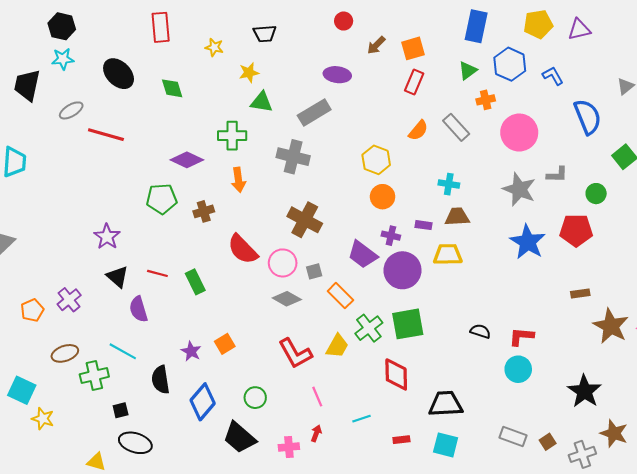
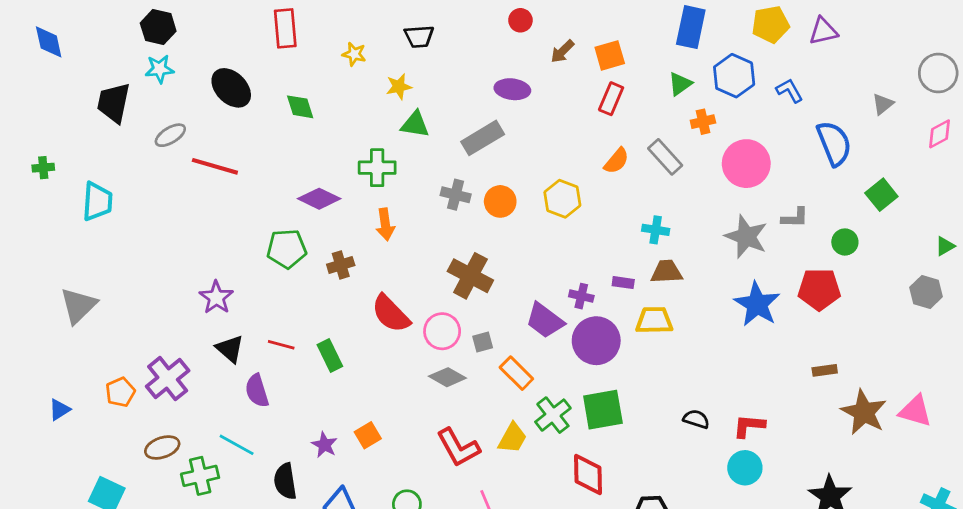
gray cross: (293, 157) -> (456, 195), size x0.7
orange circle: (383, 197) -> (500, 201), moved
purple cross: (69, 300) -> (168, 379), size x1.4

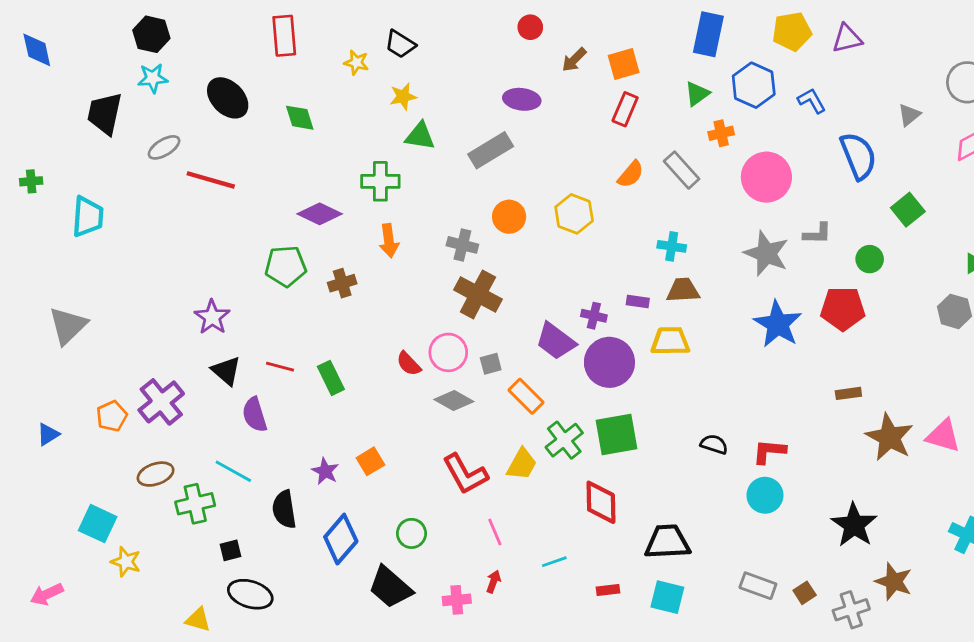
black trapezoid: (419, 37) -> (400, 44), moved, turned 36
gray cross: (456, 195) -> (462, 245), moved
red semicircle: (391, 314) -> (409, 364), moved, size x0.6

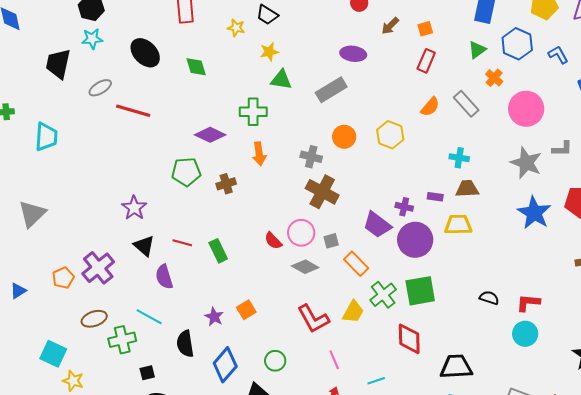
orange square: (624, 64) -> (425, 29), size x0.7
orange cross: (721, 133) -> (494, 78), turned -36

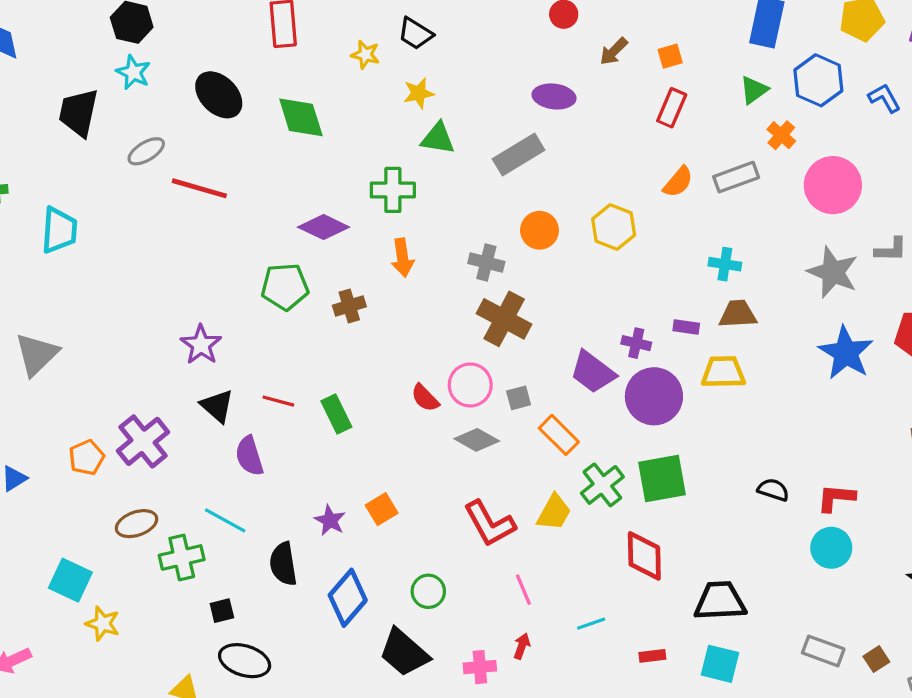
cyan star: (92, 39) -> (133, 72), turned 30
green diamond: (196, 67) -> (301, 117), size x1.4
gray rectangle: (466, 104) -> (736, 177), turned -68

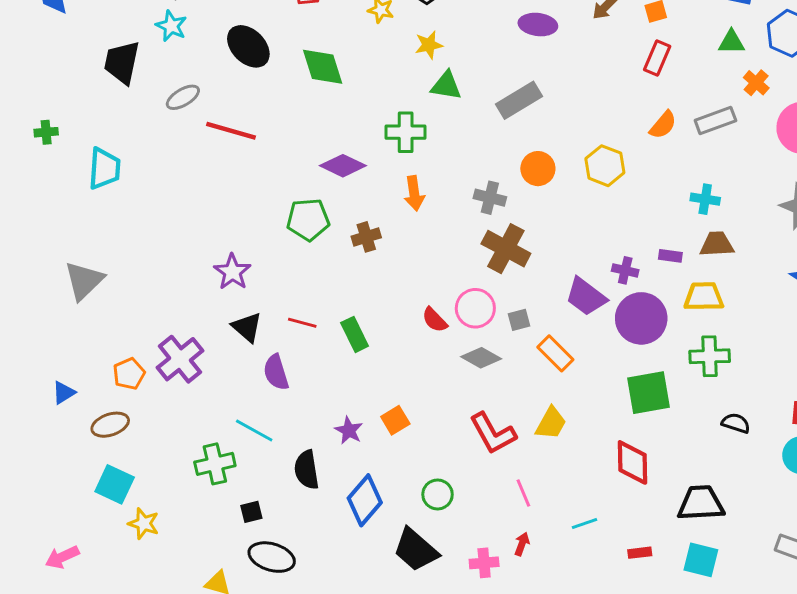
green triangle: (754, 90) -> (731, 42), turned 36
purple ellipse: (554, 96) -> (538, 25), moved
green cross: (602, 485) -> (710, 356), moved, turned 36
black semicircle: (773, 490) -> (736, 423), moved
brown ellipse: (137, 524) -> (110, 425), moved

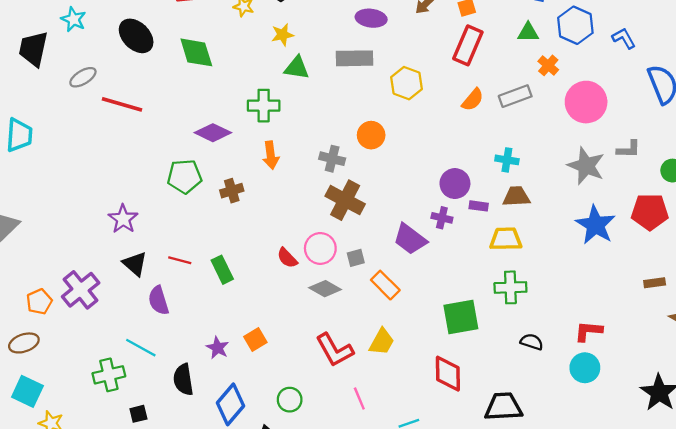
red rectangle: (657, 58) -> (468, 45), size x1.4
gray rectangle: (519, 100) -> (355, 58), moved, turned 30
yellow hexagon: (605, 166) -> (407, 83), moved
purple circle: (641, 318) -> (455, 184), moved, size x0.7

